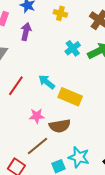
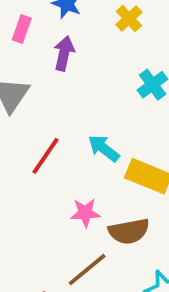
yellow cross: (60, 13) -> (129, 19), turned 32

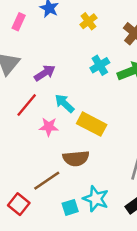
purple arrow: (64, 53) -> (45, 73), moved, turned 40
pink star: (85, 213) -> (49, 127), moved

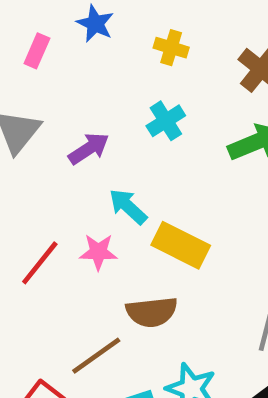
yellow cross: (88, 21) -> (171, 48), turned -35
cyan cross: (100, 65) -> (166, 121), moved
red line: (27, 105) -> (40, 263), moved

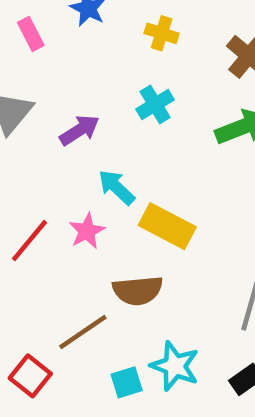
pink rectangle: (37, 51) -> (31, 34), turned -52
pink star: (98, 252) -> (87, 231), turned -30

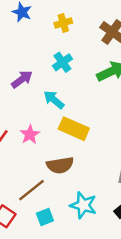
yellow cross: (162, 33) -> (63, 23), turned -30
cyan arrow: (116, 187) -> (54, 100), moved
cyan square: (127, 382) -> (45, 217), moved

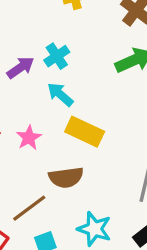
cyan cross: (62, 62) -> (57, 56), moved

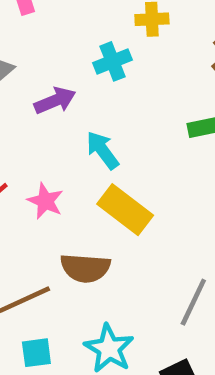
cyan cross: (57, 56) -> (113, 61), moved
pink star: (29, 138) -> (45, 201), turned -30

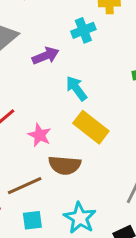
pink star: (45, 201) -> (39, 135), moved

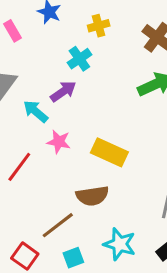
purple arrow: (46, 56) -> (63, 91), moved
cyan arrow: (76, 88) -> (36, 111), moved
pink star: (39, 135) -> (59, 142), moved

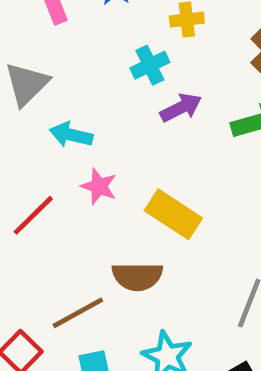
purple arrow: (63, 91) -> (181, 108), moved
cyan arrow: (36, 111) -> (71, 135), turned -36

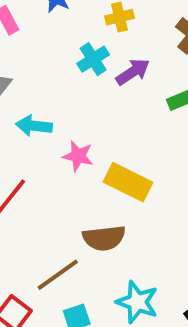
purple arrow: (181, 108) -> (133, 72), moved
pink star: (99, 186) -> (78, 156), moved

